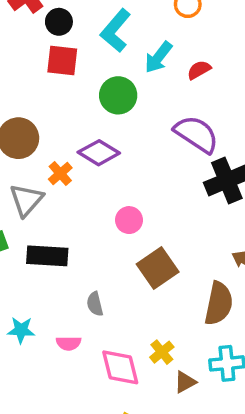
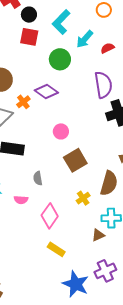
purple semicircle: (196, 134) -> (103, 85), turned 44
yellow cross: (162, 352) -> (83, 198), moved
pink diamond: (120, 367) -> (50, 216), turned 45
brown triangle: (185, 382) -> (98, 235), moved

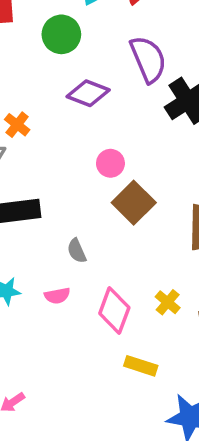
purple diamond: (46, 92) -> (88, 93), moved
pink circle: (61, 131) -> (110, 163), moved
yellow cross: (83, 198) -> (168, 302), moved

